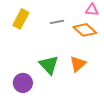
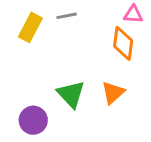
gray line: (57, 22) -> (67, 16), moved
orange diamond: (85, 30) -> (123, 43), turned 55

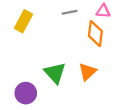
gray line: (67, 16) -> (70, 12), moved

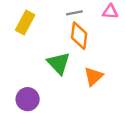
orange diamond: (95, 34) -> (79, 36), moved
green triangle: (55, 73) -> (59, 63), moved

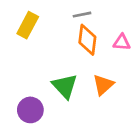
pink triangle: (110, 12) -> (122, 42), moved
green triangle: (59, 63) -> (65, 86), moved

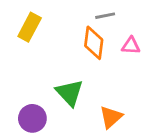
gray line: (82, 15) -> (105, 16), moved
orange triangle: (103, 85) -> (111, 117), moved

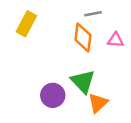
green triangle: (69, 93) -> (83, 82), moved
purple circle: (32, 118) -> (53, 95), moved

